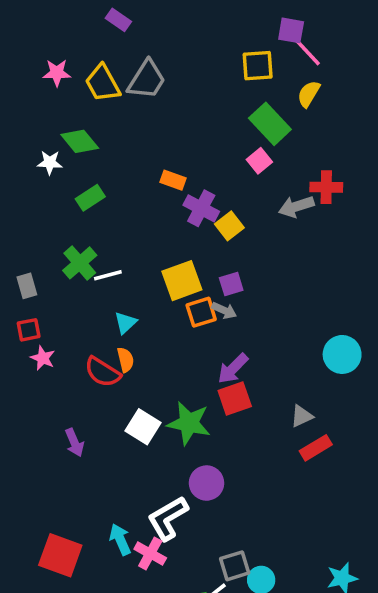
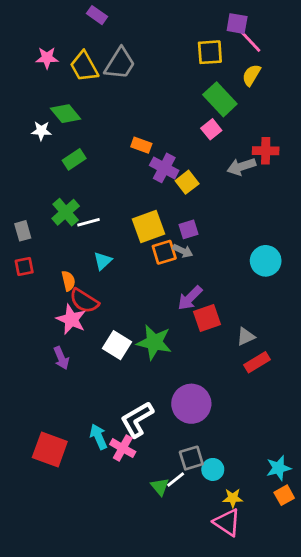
cyan circle: (342, 354) -> (266, 261), moved
pink star: (43, 358) -> (71, 319), moved, size x1.5
orange semicircle: (125, 360) -> (68, 281), moved
red square: (235, 399) -> (207, 318), moved
purple circle: (207, 483) -> (191, 404), moved, size x1.4

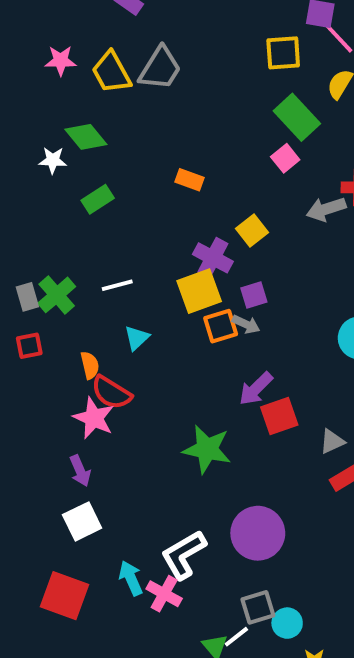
purple cross: (164, 168) -> (213, 258), moved
green cross: (66, 212) -> (57, 295), moved
white square: (117, 345) -> (82, 521), moved, turned 32

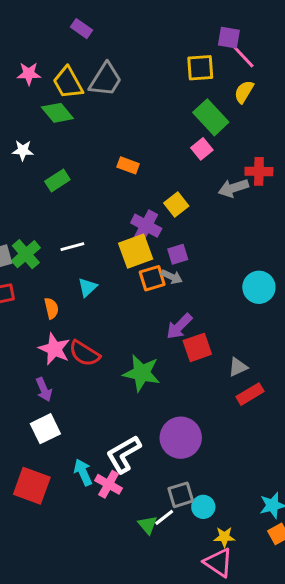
green diamond: (86, 137) -> (57, 113), moved
red semicircle: (111, 393) -> (84, 353), moved

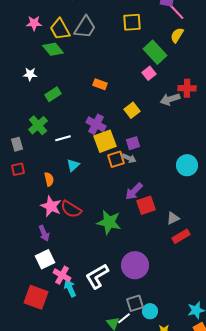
yellow square: (200, 68) -> (132, 22), moved
purple cross: (146, 226) -> (96, 124), moved
green cross: (26, 254) -> (38, 125), moved
pink cross: (109, 484) -> (62, 275), moved

